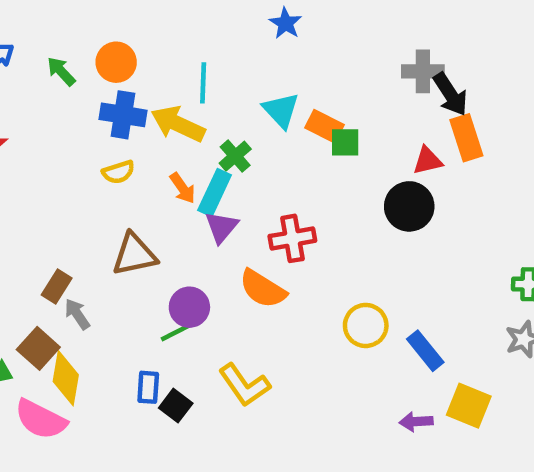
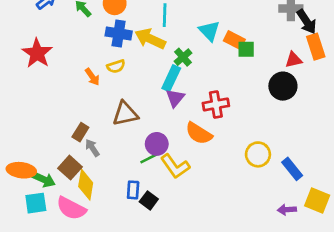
orange arrow: (183, 188) -> (92, 77), moved
yellow L-shape: (244, 385) -> (175, 166), moved

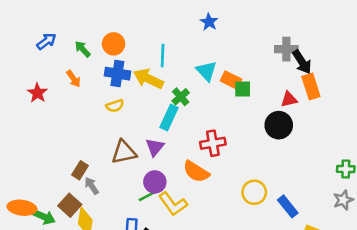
red star: (37, 53) -> (37, 93), size x0.7
orange arrow: (92, 77) -> (74, 79), moved
purple triangle: (175, 98) -> (155, 147), moved

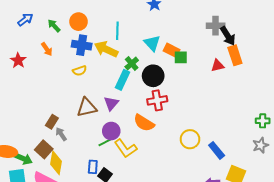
black circle: (279, 125) -> (153, 76), moved

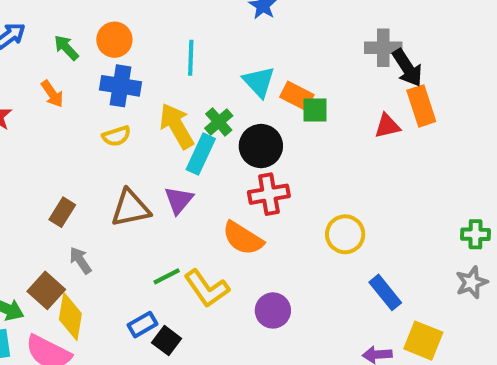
yellow arrow: (106, 49) -> (177, 126), moved, turned 35
brown rectangle: (52, 122) -> (62, 212), moved
purple circle: (111, 131) -> (273, 310), moved
yellow circle: (190, 139) -> (345, 234), moved
blue rectangle: (93, 167) -> (143, 325), turned 56

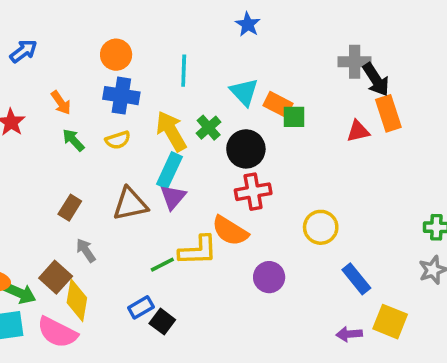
green arrow: (66, 48) -> (73, 140), moved
cyan rectangle: (201, 154) -> (169, 170), moved
yellow L-shape: (207, 288) -> (198, 250), moved, turned -57
purple circle: (273, 310) -> (269, 277), moved

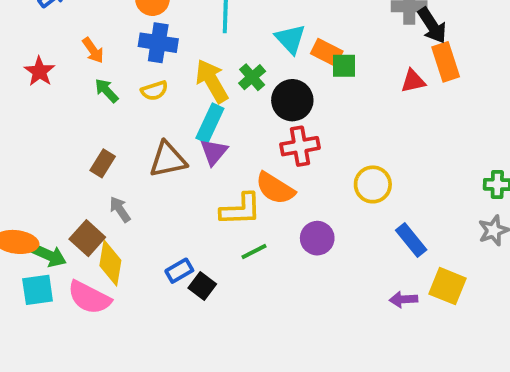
green line: (162, 265) -> (254, 252), moved

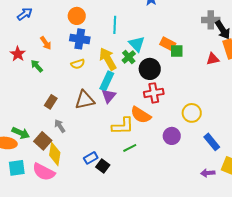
cyan triangle: (290, 39) -> (137, 44), moved
green arrow: (106, 91) -> (37, 66), moved
purple circle: (317, 238) -> (172, 136), moved
green arrow: (49, 255) -> (21, 133), moved

